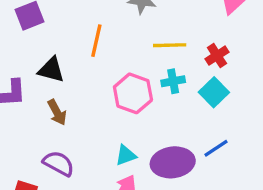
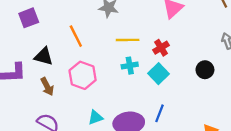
orange line: (96, 41) -> (76, 36), turned -40
pink hexagon: (133, 93) -> (83, 75), moved
blue line: (216, 148) -> (159, 113), turned -36

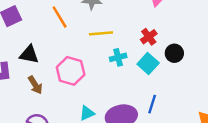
orange line: (76, 36) -> (60, 17), moved
yellow line: (128, 40) -> (101, 33), moved
black circle: (205, 70) -> (174, 53), moved

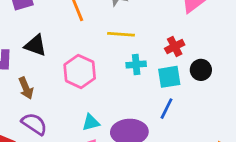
cyan square: (148, 63) -> (169, 77), turned 30
brown arrow: (35, 85) -> (26, 88), moved
blue line: (152, 104) -> (167, 109), moved

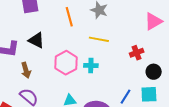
cyan cross: (136, 64) -> (91, 66), moved
cyan square: (169, 77) -> (149, 94), moved

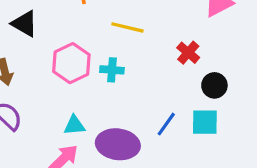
red cross: (137, 53) -> (188, 53), turned -32

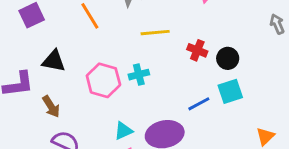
yellow line: (127, 27) -> (155, 33), moved
red cross: (188, 53) -> (197, 50), moved
blue line: (166, 124) -> (199, 104), turned 45

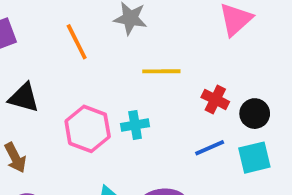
blue line: (199, 104) -> (210, 148), moved

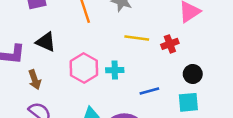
red cross: (215, 99) -> (170, 44), moved, turned 35
blue line: (210, 148) -> (149, 91), moved

